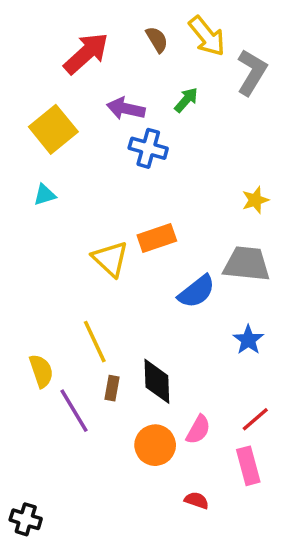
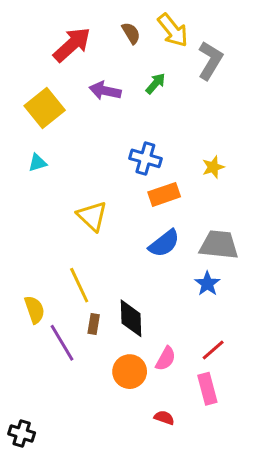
blue cross: (148, 148) -> (145, 158), moved
orange rectangle: (157, 238) -> (164, 194), moved
gray trapezoid: (247, 264) -> (219, 245), moved

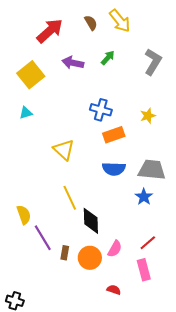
gray L-shape: (210, 60) -> (153, 62), moved
blue semicircle: (164, 243) -> (114, 169), turned 40
yellow line: (79, 285) -> (70, 198), moved
brown rectangle: (94, 324) -> (65, 253), moved

